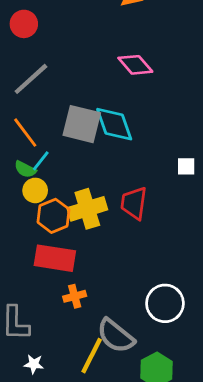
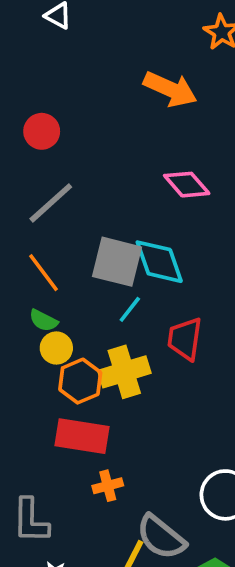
cyan line: (41, 161) -> (130, 309), moved
red trapezoid: (134, 203) -> (185, 339), moved

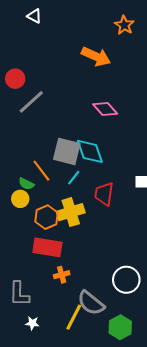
red circle: (42, 131) -> (15, 79), moved
gray line: (51, 203) -> (31, 102), moved
orange line: (43, 273) -> (41, 171), moved
yellow circle: (56, 348) -> (20, 199), moved

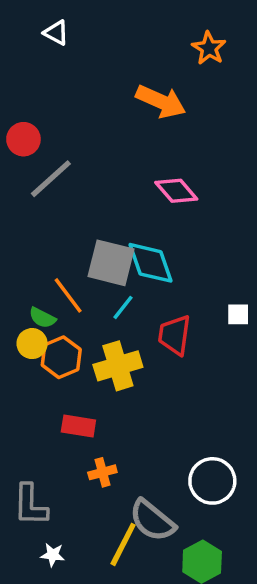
orange hexagon: (46, 217) -> (61, 357), moved
red rectangle: (47, 247) -> (78, 426), size x0.7

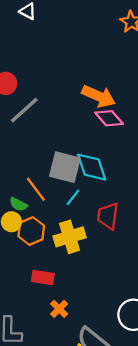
orange arrow: (161, 101) -> (99, 96), moved
orange cross: (102, 472) -> (59, 309), turned -30

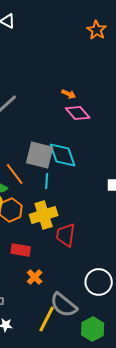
orange arrow: (99, 96) -> (69, 94), size x0.5
cyan line: (73, 197) -> (47, 181), turned -35
red trapezoid: (108, 216) -> (66, 235), moved

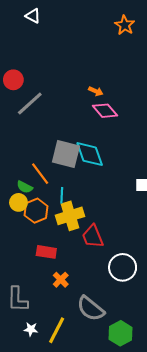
cyan line: (47, 181) -> (62, 195), moved
red trapezoid: (66, 235) -> (93, 236), turned -30
white circle: (99, 282) -> (123, 267), moved
yellow line: (47, 319) -> (57, 330), moved

